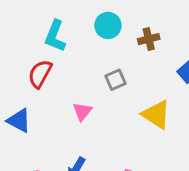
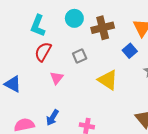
brown cross: (149, 39) -> (103, 28), size x1.5
red semicircle: (40, 74) -> (43, 52), moved

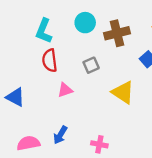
red semicircle: (43, 52) -> (50, 60), turned -36
pink triangle: (57, 78) -> (65, 90), turned 32

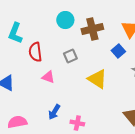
cyan L-shape: (44, 31) -> (15, 33), moved
pink triangle: (65, 90) -> (48, 77), turned 40
blue arrow: (60, 135) -> (54, 112), moved

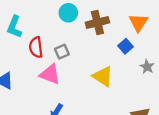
gray square: (70, 56) -> (62, 52), moved
pink triangle: (48, 77) -> (50, 74), size x1.5

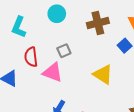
cyan circle: (68, 13) -> (57, 14), moved
red semicircle: (36, 47) -> (31, 57), moved

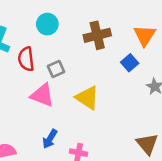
red semicircle: (31, 57) -> (26, 59), moved
yellow triangle: (103, 74) -> (87, 98), moved

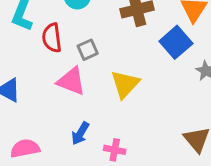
blue square: (130, 63) -> (176, 42), size x1.5
yellow triangle: (87, 98) -> (125, 84), turned 40

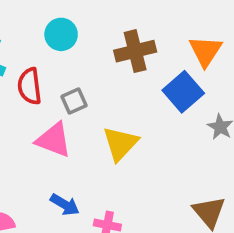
blue arrow: (80, 133) -> (65, 205), turned -90

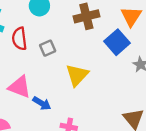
pink triangle: (54, 140) -> (19, 87), moved
blue arrow: (65, 205) -> (42, 103), moved

